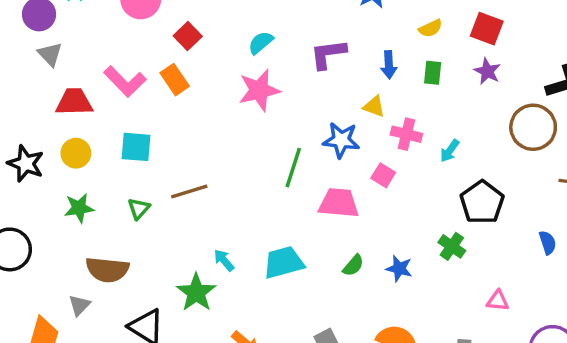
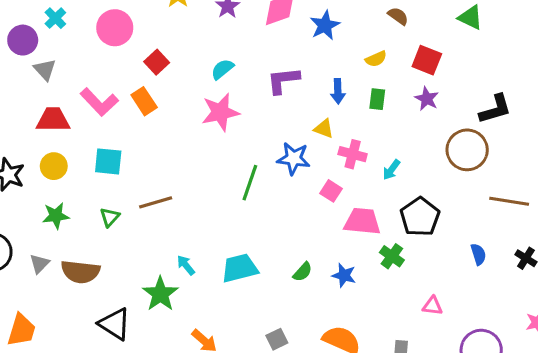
gray triangle: (50, 54) -> (45, 70), moved
pink trapezoid: (339, 203) -> (362, 221), moved
gray triangle: (79, 305) -> (39, 264), moved

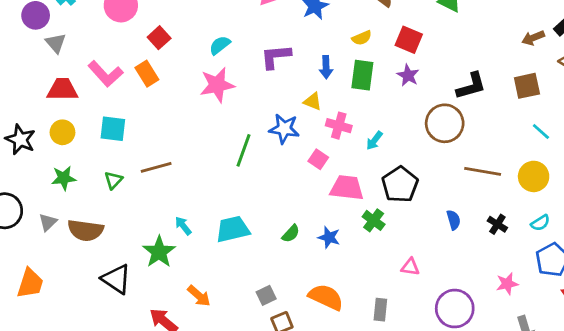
green rectangle: (377, 99) -> (362, 75), size x1.5

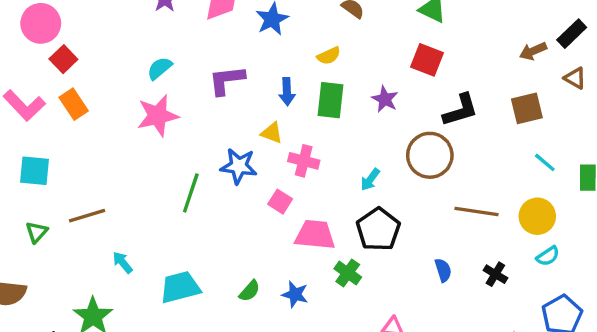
red square: (159, 38) -> (63, 59), moved
red square: (409, 40) -> (427, 60), moved
cyan arrow: (374, 141) -> (370, 180), moved
cyan semicircle: (540, 223) -> (548, 256), moved
cyan arrow: (183, 226) -> (123, 262), moved

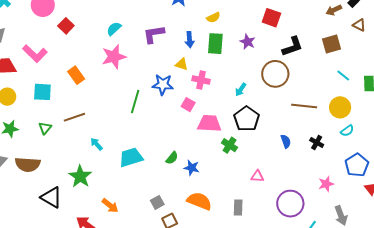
red square: (63, 59) -> (66, 26), moved
orange rectangle: (74, 104) -> (76, 75), moved
blue star: (295, 294) -> (192, 168), moved

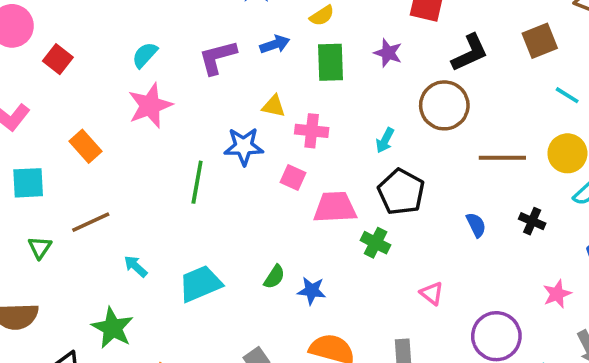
blue arrow: (190, 40) -> (275, 44), moved, turned -98
pink triangle: (257, 176) -> (432, 293), turned 40

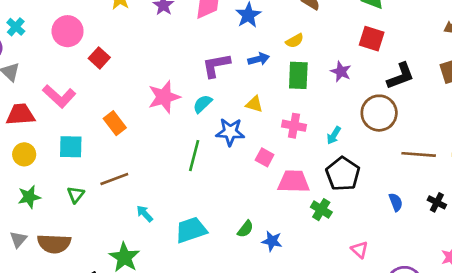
cyan semicircle: (145, 55) -> (202, 104), moved
pink cross: (312, 131) -> (294, 126), moved

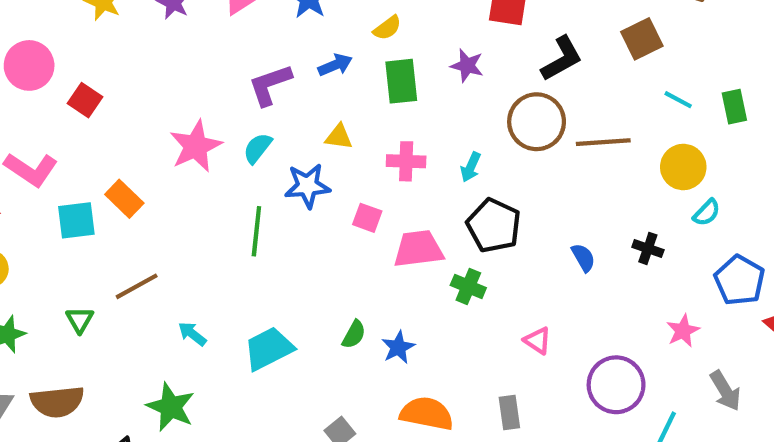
cyan square: (71, 147) -> (76, 220), moved
brown line: (419, 154) -> (603, 142), moved
blue star: (272, 241) -> (398, 347), turned -30

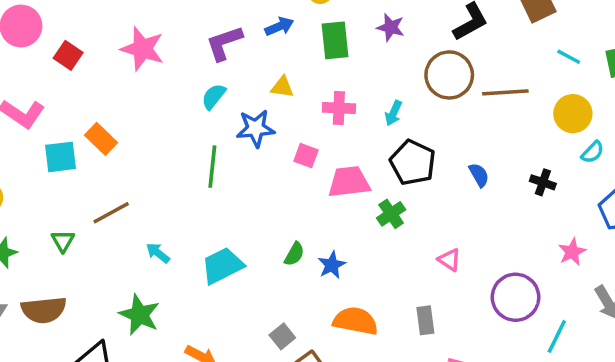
pink star: (196, 146) -> (142, 49), moved, turned -30
blue semicircle: (583, 258) -> (479, 175), moved
green cross: (468, 286) -> (391, 214), turned 32

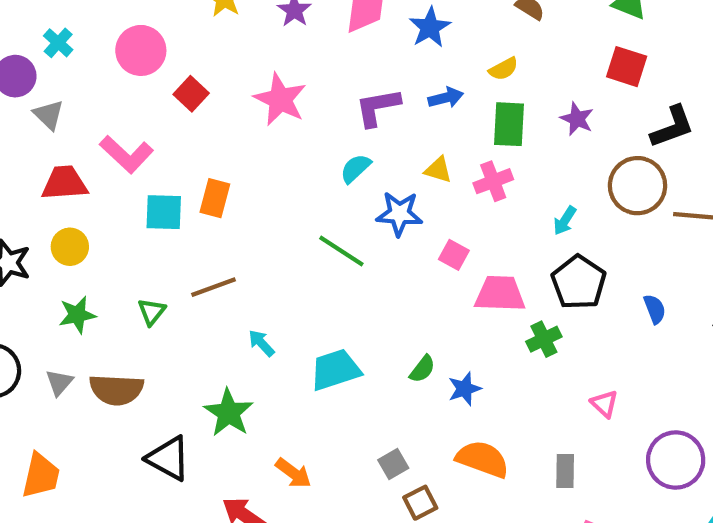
pink cross: (339, 108) -> (493, 181), moved, turned -32
orange rectangle: (101, 139) -> (215, 198), turned 52
green line: (212, 167) -> (341, 251), turned -72

